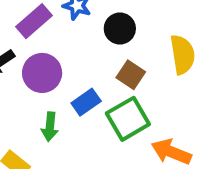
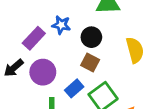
brown square: (131, 75) -> (90, 62), moved

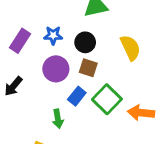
purple rectangle: (34, 38) -> (20, 41), moved
purple circle: (43, 72) -> (56, 69), moved

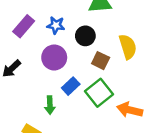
brown square: (88, 68) -> (101, 61), moved

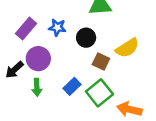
yellow semicircle: (128, 47) -> (127, 48), turned 75
purple circle: (54, 57) -> (38, 59), moved
green arrow: (50, 105) -> (37, 87), moved

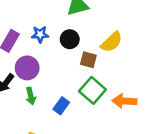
blue rectangle: (72, 86) -> (61, 106), moved

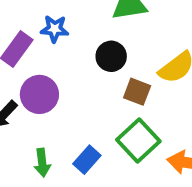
blue star: (40, 34) -> (55, 29), moved
green arrow: (31, 96) -> (42, 163), moved

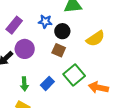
blue star: (55, 29) -> (45, 22), moved
brown square: (137, 92) -> (59, 50), moved

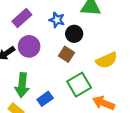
yellow semicircle: (95, 39) -> (107, 60), moved
blue rectangle: (47, 83) -> (45, 99), moved
green arrow: (24, 84) -> (22, 85), size x1.5

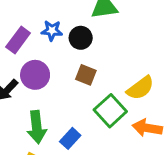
blue star: (57, 20) -> (52, 31), moved
black circle: (74, 34) -> (81, 38), moved
yellow semicircle: (107, 60) -> (140, 88), moved

